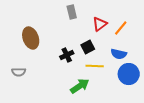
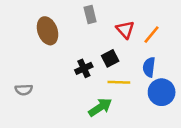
red triangle: (100, 24) -> (125, 30), turned -35
brown ellipse: (31, 38) -> (48, 31), moved
blue semicircle: (119, 54) -> (149, 67), turned 84

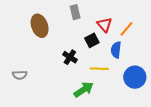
black square: (110, 58) -> (92, 40), moved
blue semicircle: (149, 67) -> (116, 50), moved
black cross: (84, 68) -> (70, 57), turned -32

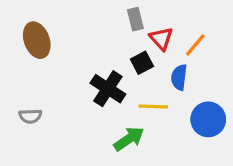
gray rectangle: (75, 12) -> (135, 19), moved
brown ellipse: (40, 26) -> (37, 40), moved
black cross: (70, 57) -> (108, 89), size x1.5

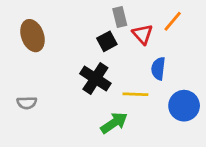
orange line: (195, 45) -> (173, 21), moved
black square: (142, 63) -> (107, 41), moved

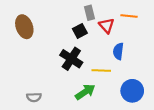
orange line: (173, 21) -> (129, 16), turned 56
gray semicircle: (27, 103) -> (34, 97), moved
blue circle: (184, 106) -> (132, 91), moved

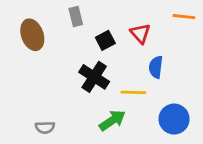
gray rectangle: (89, 13) -> (76, 17), moved
orange line: (129, 16) -> (184, 17), moved

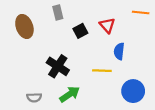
black cross: (94, 77) -> (58, 66), moved
green arrow: (112, 120) -> (70, 94), moved

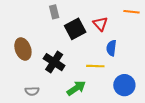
brown ellipse: (24, 26) -> (23, 49), moved
black square: (80, 31) -> (75, 29), size x1.5
green arrow: (70, 94) -> (76, 88), moved

